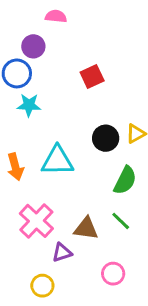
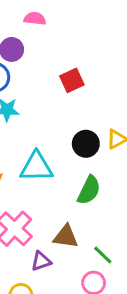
green semicircle: (125, 180) -> (89, 190), moved
green line: (121, 221) -> (103, 255), moved

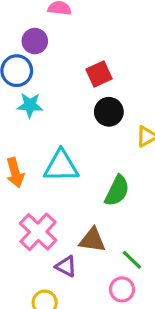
black circle: (86, 144) -> (109, 112), moved
purple triangle: (41, 261) -> (66, 266), turned 45

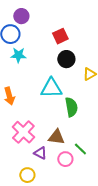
cyan triangle: (61, 166) -> (51, 88), moved
green semicircle: (117, 191) -> (71, 107), turned -36
pink circle: (122, 289) -> (65, 159), moved

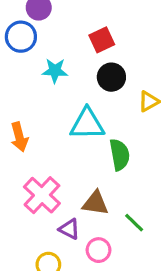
cyan star: (18, 55) -> (55, 71), moved
pink circle: (65, 159) -> (99, 250), moved

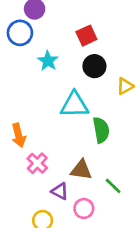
cyan star: (55, 71) -> (48, 61), turned 30
orange arrow: (19, 137) -> (19, 135), moved
pink cross: (42, 195) -> (37, 163), size x0.7

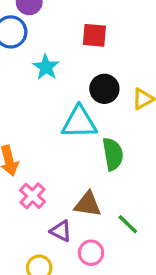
red square: (86, 36) -> (94, 35), turned 30
black circle: (94, 66) -> (104, 89), moved

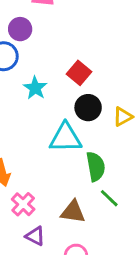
red square: (94, 35) -> (79, 73), moved, turned 35
green line: (128, 224) -> (109, 198), moved
purple triangle: (61, 231) -> (35, 236), moved

